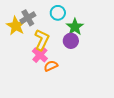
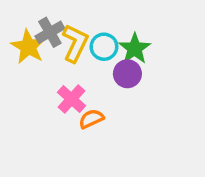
cyan circle: (58, 13) -> (104, 47), moved
yellow L-shape: (42, 40) -> (75, 43), moved

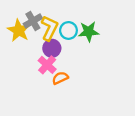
green star: (135, 49) -> (89, 32), turned 30
purple circle: (127, 74) -> (52, 48), moved

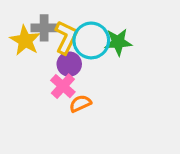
gray cross: (33, 21) -> (44, 28), turned 30
cyan circle: (68, 30) -> (91, 40), size x1.5

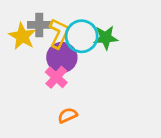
purple circle: (69, 64) -> (62, 57), size x1.4
orange semicircle: (80, 103) -> (68, 115), moved

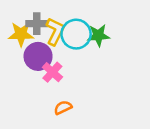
yellow star: (22, 36) -> (21, 34), turned -30
purple circle: (62, 57) -> (38, 56), moved

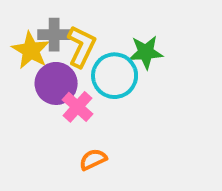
yellow star: (21, 34) -> (31, 50), turned 30
cyan circle: (76, 34) -> (115, 76), moved

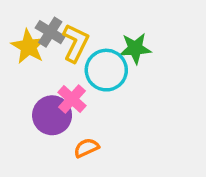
gray cross: (54, 35) -> (50, 32), turned 32
purple circle: (56, 83) -> (52, 115), moved

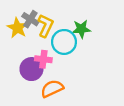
pink cross: (72, 99) -> (43, 59), turned -35
orange semicircle: (86, 148) -> (52, 89), size x1.5

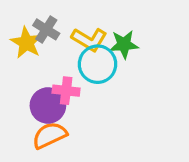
yellow L-shape: (46, 26) -> (89, 39), moved, turned 95
orange semicircle: (52, 89) -> (50, 135), moved

